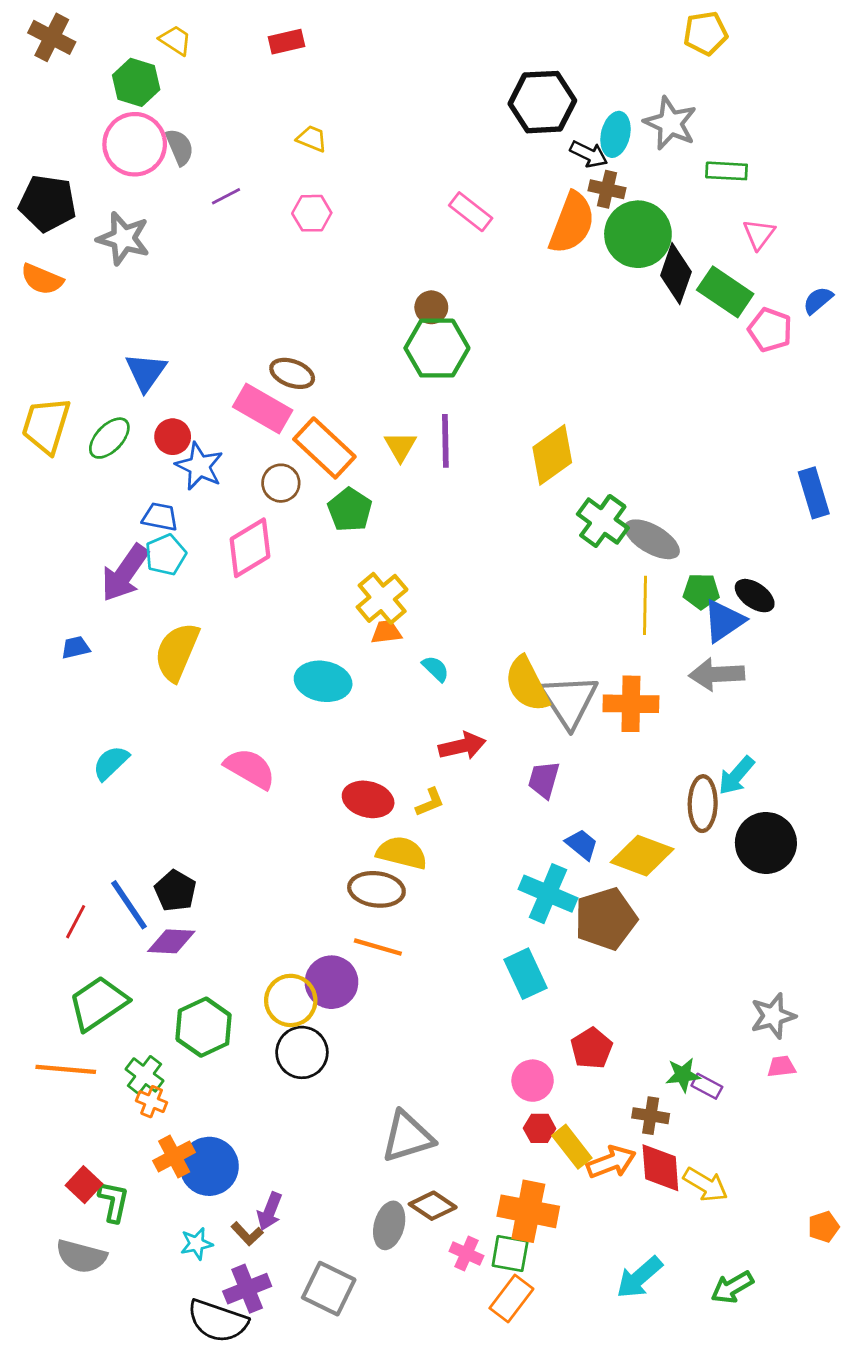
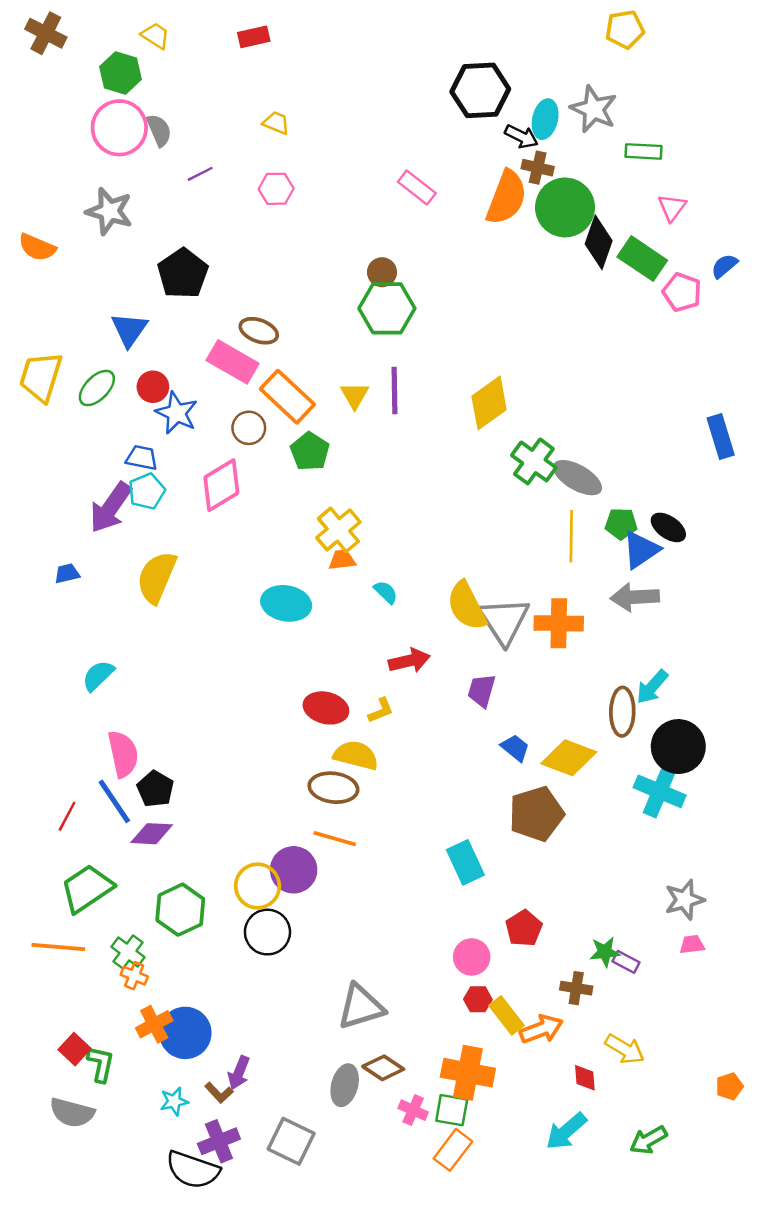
black pentagon: (48, 203) -> (183, 273), moved, turned 30
pink semicircle: (250, 768) -> (123, 754), moved, turned 48
cyan cross: (548, 894) -> (660, 791), moved
red diamond: (660, 1168) -> (585, 1078), moved, size x0.6

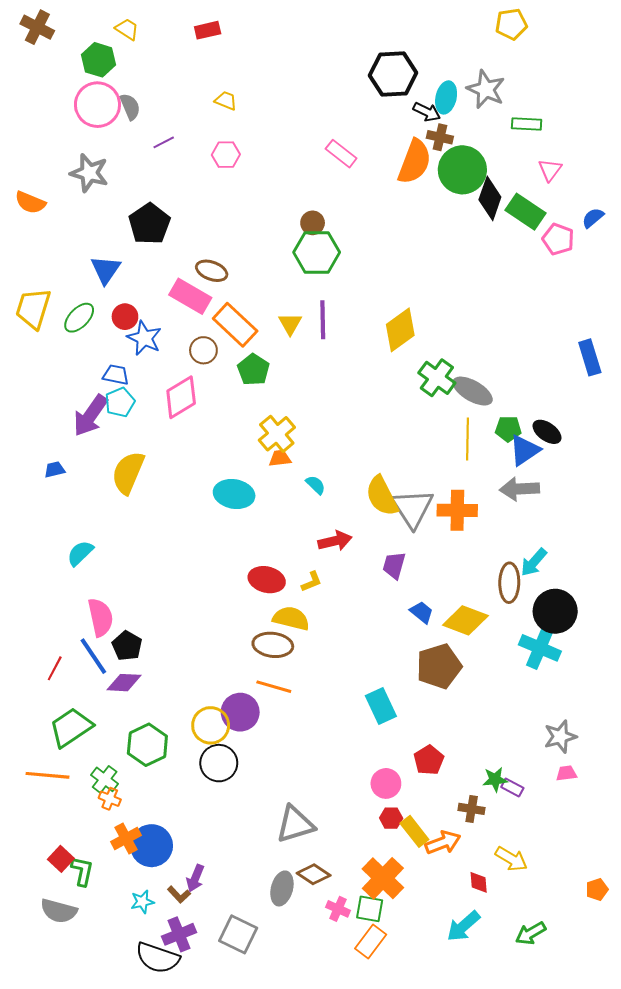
orange cross: (468, 1073) -> (383, 878), turned 33

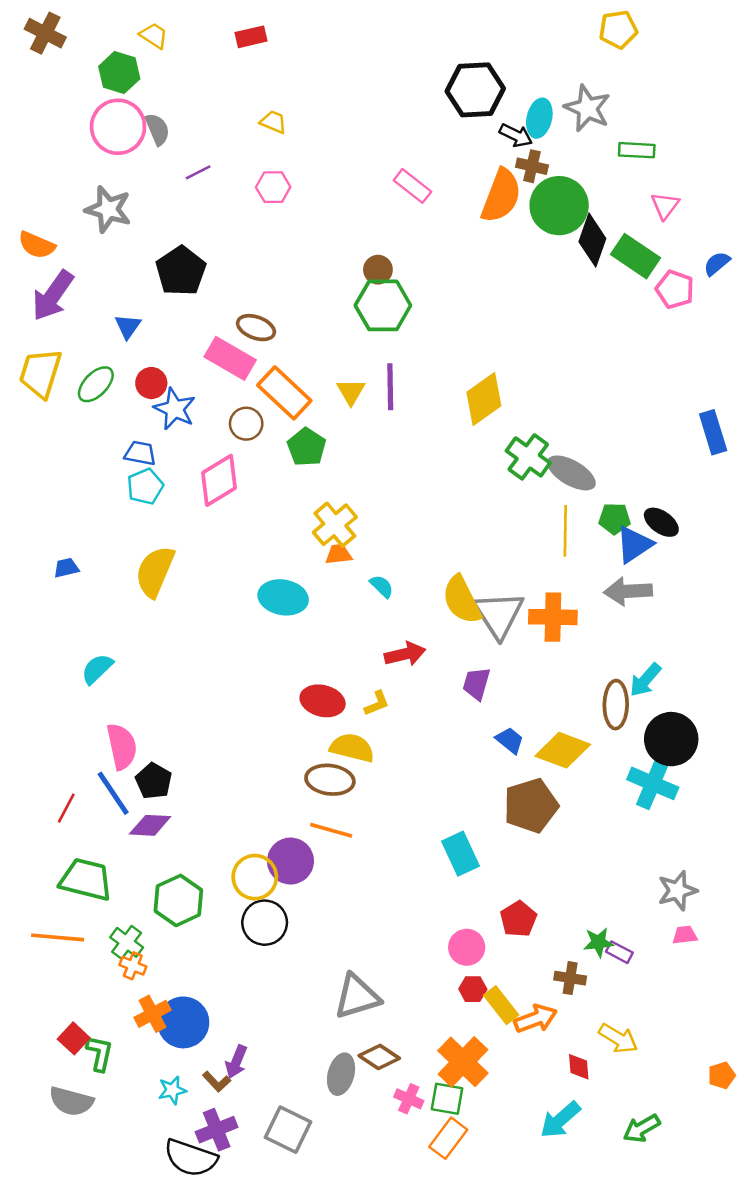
blue triangle: (106, 270) -> (128, 326), size x0.7
purple arrow: (90, 416) -> (53, 296), moved
green trapezoid: (71, 727) -> (86, 880), turned 48

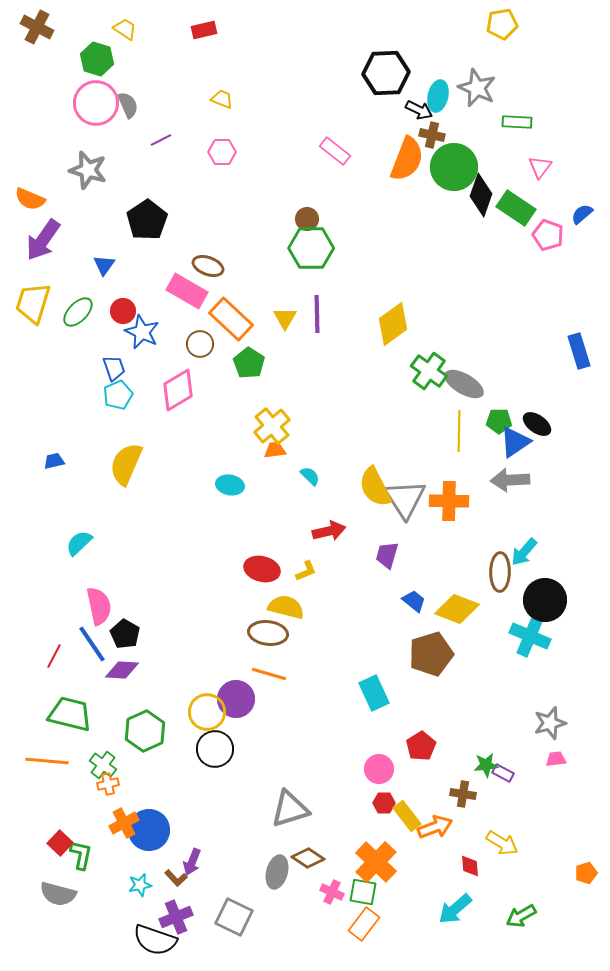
blue trapezoid: (140, 453) -> (114, 368), turned 60
cyan ellipse: (283, 597) -> (230, 485), size x0.7
orange cross: (133, 966) -> (108, 784), turned -35

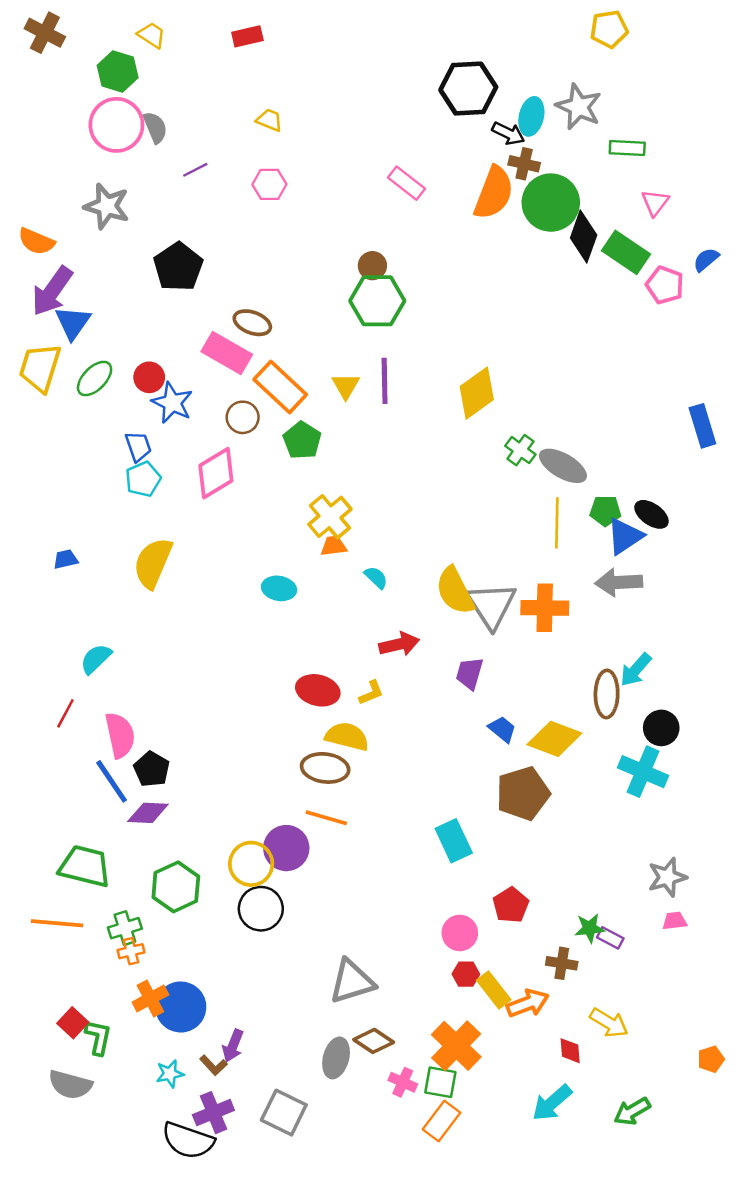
blue triangle: (104, 265) -> (73, 323), moved, size x1.4
green cross: (429, 371) -> (520, 450), size x0.7
black circle: (545, 600) -> (661, 728), size x0.7
red line: (54, 656) -> (65, 713), moved
green cross: (103, 765) -> (125, 928), turned 36

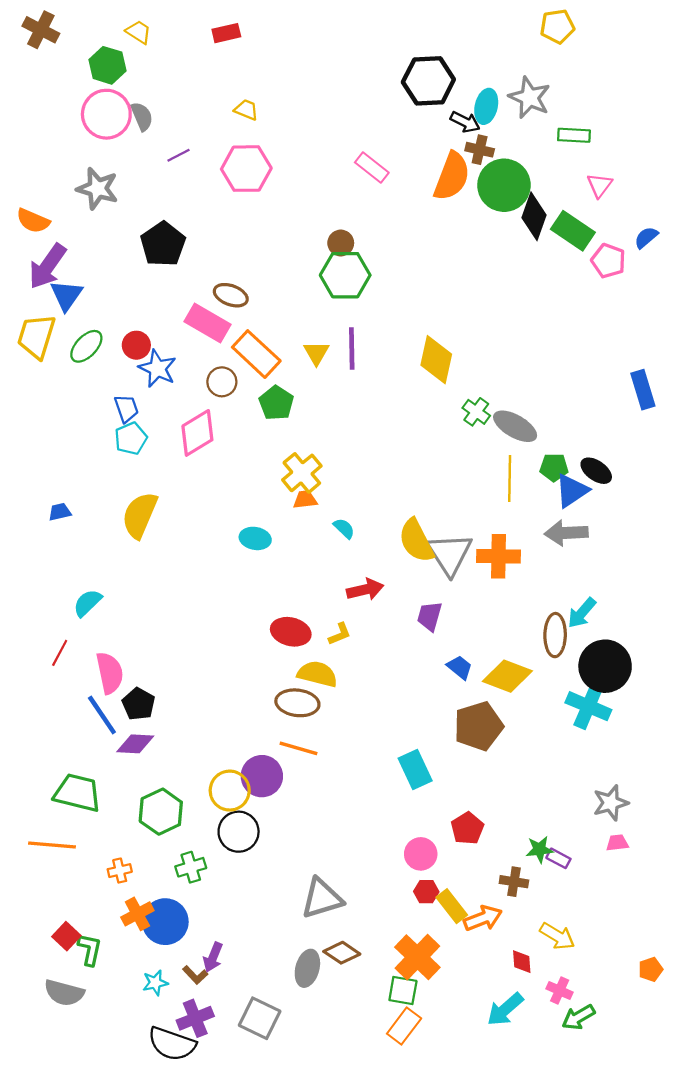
pink hexagon: (269, 184) -> (246, 169), size x1.6
yellow diamond: (477, 393) -> (436, 360), turned -42
black circle: (661, 728) -> (605, 666), size x1.6
green cross: (125, 928) -> (191, 867), moved
pink cross: (403, 1082) -> (560, 990), moved

